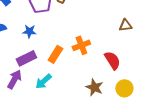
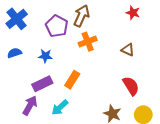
brown triangle: (125, 25) -> (128, 50), moved, turned 32
orange cross: (81, 45) -> (88, 42), moved

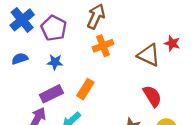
red star: (133, 13) -> (172, 43), moved
purple pentagon: (57, 26) -> (54, 28), moved
brown triangle: (128, 50) -> (149, 55), size x1.5

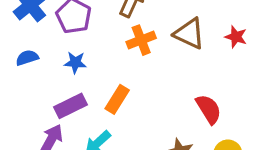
brown triangle: (149, 55) -> (189, 34), moved

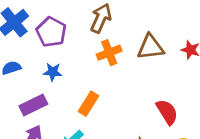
brown triangle: (189, 34) -> (151, 47), turned -32
purple rectangle: (70, 106) -> (33, 105), moved

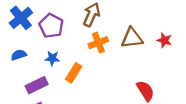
orange rectangle: (88, 104) -> (74, 73), moved

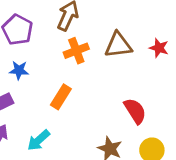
orange rectangle: (74, 73) -> (61, 97), moved

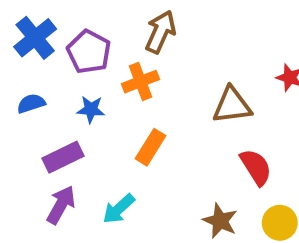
brown triangle: (118, 45) -> (232, 105), moved
orange cross: (76, 51) -> (141, 82), moved

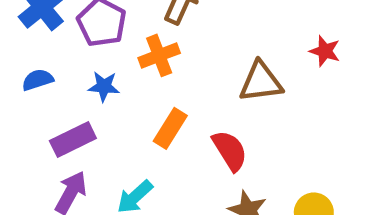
red semicircle: (256, 167) -> (230, 151), moved

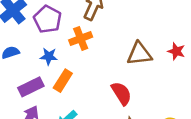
red star: (325, 51) -> (176, 51), moved
orange rectangle: (170, 128) -> (63, 81), moved

